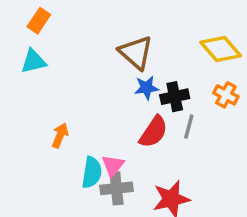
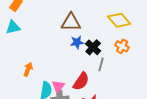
brown triangle: (136, 52) -> (71, 22), turned -40
black cross: (175, 97) -> (93, 47), turned -35
red semicircle: (154, 132) -> (81, 81), moved

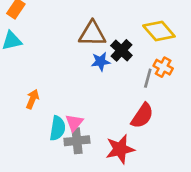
black cross: (93, 47) -> (121, 50), moved
gray line: (101, 64) -> (148, 78), moved
red semicircle: (81, 81) -> (142, 116), moved

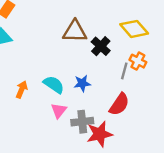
blue star: (101, 62) -> (82, 83), moved
cyan semicircle: (58, 128) -> (54, 85), moved, turned -65
gray cross: (77, 141) -> (82, 122), moved

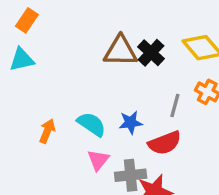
black cross: (101, 46) -> (151, 53), moved
gray line: (124, 71) -> (175, 105), moved
red semicircle: (119, 104) -> (165, 143), moved, turned 35

